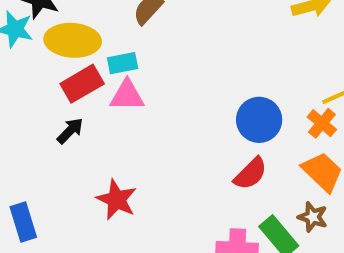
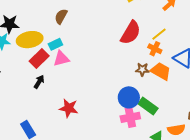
blue circle: (259, 120) -> (129, 97), moved
red semicircle: (250, 174) -> (131, 33), moved, size x1.4
brown star: (313, 217) -> (142, 69), moved

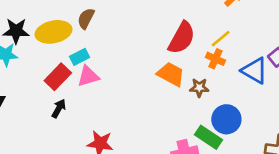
yellow ellipse: (30, 40) -> (54, 32), moved
orange trapezoid: (161, 71) -> (171, 74), moved
blue circle: (129, 97) -> (226, 119), moved

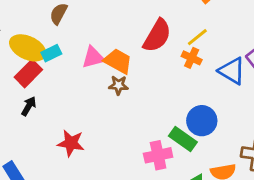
yellow ellipse: (54, 32) -> (28, 48), moved, turned 36
orange trapezoid: (171, 74) -> (118, 61), moved
pink triangle: (88, 76) -> (93, 57), moved
brown star: (199, 88) -> (118, 85), moved

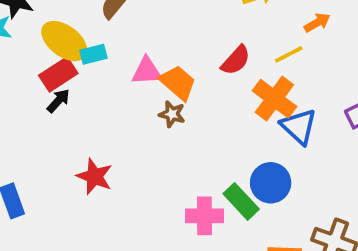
red semicircle: (157, 36) -> (236, 60), size x0.7
yellow line: (197, 37) -> (289, 54), moved
orange cross: (192, 58) -> (274, 99), size x1.6
blue triangle: (232, 71) -> (299, 127), moved
black arrow: (29, 106) -> (58, 101), moved

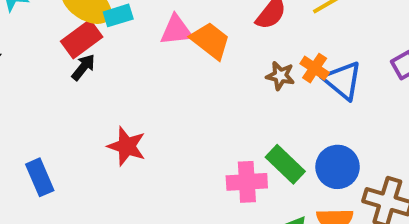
orange cross: (274, 99) -> (315, 68), moved, size x0.6
brown star: (172, 114) -> (280, 76), moved
blue circle: (271, 183) -> (338, 167), moved

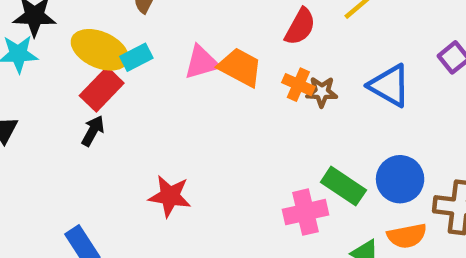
black arrow: (83, 67) -> (93, 131), moved
orange cross: (315, 68) -> (298, 85), moved

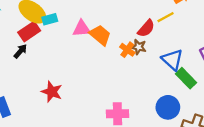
red semicircle: (300, 27) -> (146, 28), moved
brown star: (322, 92) -> (139, 47), moved
green rectangle: (343, 186) -> (186, 78), moved

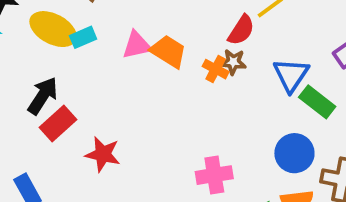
red rectangle: (29, 32) -> (58, 124), moved
black arrow: (20, 51) -> (43, 96), size x1.5
blue triangle: (172, 60) -> (291, 75), turned 30

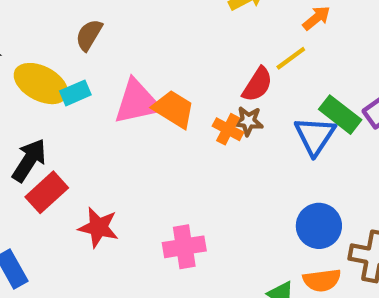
pink triangle: (137, 45) -> (137, 102), size x1.4
green rectangle: (317, 102) -> (340, 115), moved
pink cross: (214, 175) -> (184, 247), moved

